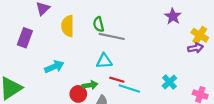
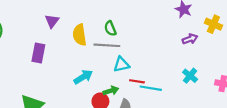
gray line: (112, 36) -> (107, 45), moved
purple arrow: (195, 48) -> (190, 39), moved
cyan arrow: (54, 67) -> (83, 77), moved

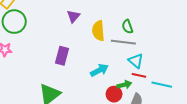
purple rectangle: (38, 53) -> (62, 56), moved
cyan triangle: (121, 64) -> (136, 61), turned 49
red line: (137, 81) -> (139, 75), moved

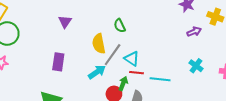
yellow semicircle: (98, 31) -> (99, 44), moved
gray line: (123, 42) -> (113, 55), moved, turned -55
green arrow: (124, 85) -> (123, 84), turned -48

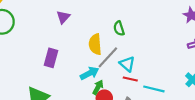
green arrow: (123, 84) -> (98, 87), moved

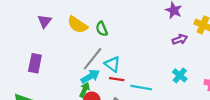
yellow semicircle: (95, 44) -> (77, 25), moved, turned -48
cyan arrow: (89, 73) -> (90, 76), moved

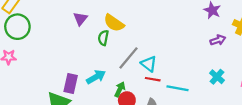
green semicircle: (102, 29) -> (103, 38), moved, turned 32
purple rectangle: (35, 63) -> (71, 83), moved
cyan arrow: (90, 76) -> (96, 77), moved

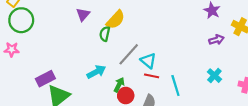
yellow semicircle: (114, 23) -> (116, 20), turned -84
purple rectangle: (71, 83) -> (45, 79), moved, turned 48
cyan line: (177, 88) -> (175, 85), turned 60

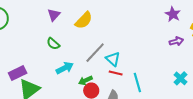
green semicircle: (105, 34) -> (53, 44), moved, turned -64
cyan cross: (214, 76) -> (181, 78), moved
green arrow: (119, 85) -> (85, 80), turned -144

